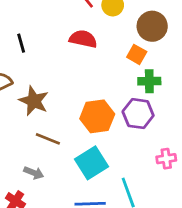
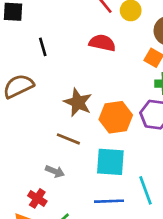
brown star: (34, 101) -> (78, 102), moved
cyan square: (92, 163) -> (110, 162), turned 36

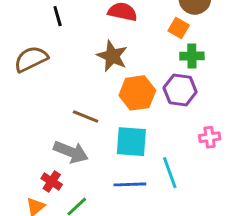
brown star: (78, 102) -> (112, 56), moved
gray arrow: (55, 171) -> (71, 152), size x1.6

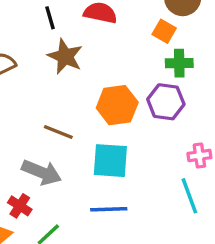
black line: (58, 16) -> (50, 18), moved
brown star: (112, 56) -> (65, 56), moved
cyan line: (170, 173) -> (189, 196), moved

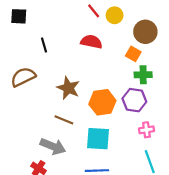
black line: (50, 18) -> (44, 45), moved
brown star: (65, 56) -> (68, 88), moved
pink cross: (199, 156) -> (146, 130), moved

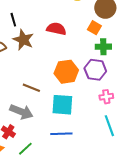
red semicircle: (91, 42) -> (56, 29), moved
brown star: (68, 88) -> (23, 40), moved

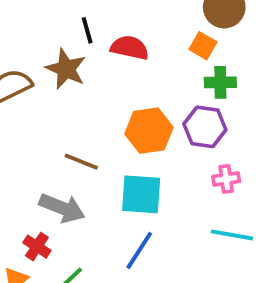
black line: (13, 20) -> (87, 30), moved
cyan line: (109, 126) -> (232, 235), turned -60
blue line: (61, 134) -> (139, 250), turned -55

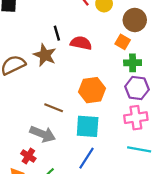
purple hexagon: (205, 127) -> (137, 88), moved
pink cross: (226, 179) -> (136, 118), size x1.5

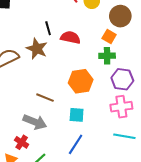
green cross: (133, 63) -> (107, 56), moved
cyan square: (88, 126) -> (77, 115), size x0.7

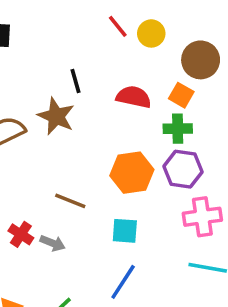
red semicircle: (70, 37) -> (134, 97), moved
purple hexagon: (122, 79) -> (183, 169), moved
gray arrow: (35, 122) -> (53, 243), size x0.6
red cross: (22, 142) -> (21, 234), moved

